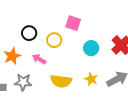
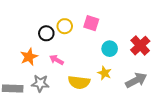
yellow circle: (54, 40) -> (65, 26), moved
yellow star: (91, 79) -> (105, 73), moved

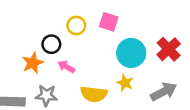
black circle: (46, 33) -> (51, 44), moved
cyan circle: (110, 49) -> (131, 53), size x1.5

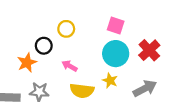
pink square: (109, 22) -> (116, 25), moved
pink arrow: (66, 67) -> (70, 66), moved

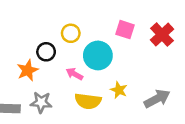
red cross: (149, 50) -> (162, 35), moved
cyan circle: (116, 54) -> (98, 55), moved

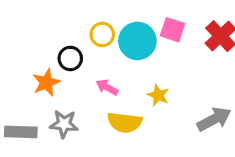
cyan circle: (98, 55) -> (137, 41), moved
yellow star: (119, 90) -> (158, 95), moved

